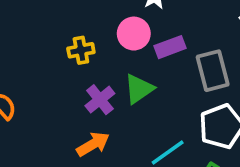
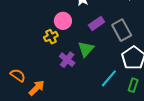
pink circle: (134, 34) -> (63, 21), moved
orange arrow: (93, 144) -> (37, 88), moved

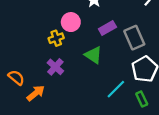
green triangle: (86, 49) -> (93, 55), turned -42
purple cross: (67, 60) -> (55, 67), moved
green rectangle: (133, 85) -> (142, 99), turned -48

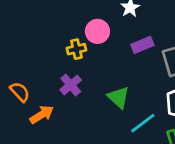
green triangle: (93, 55) -> (118, 97), moved

